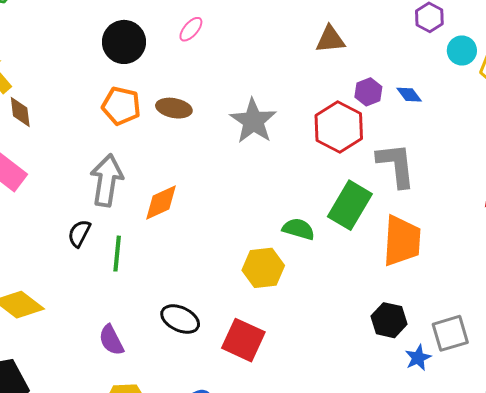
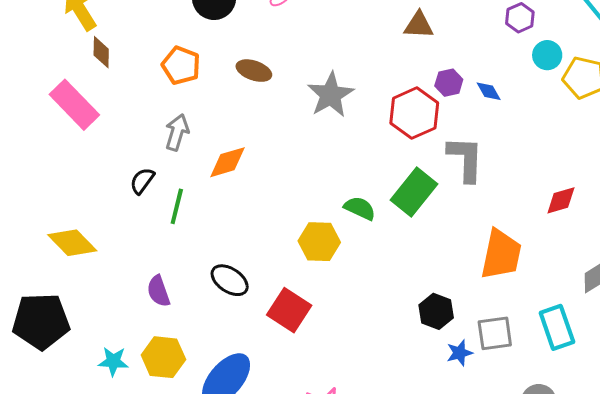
orange pentagon: (121, 106) -> (181, 65), moved
gray arrow: (107, 180) -> (177, 132), size x0.7
orange trapezoid: (402, 241) -> (501, 254), moved

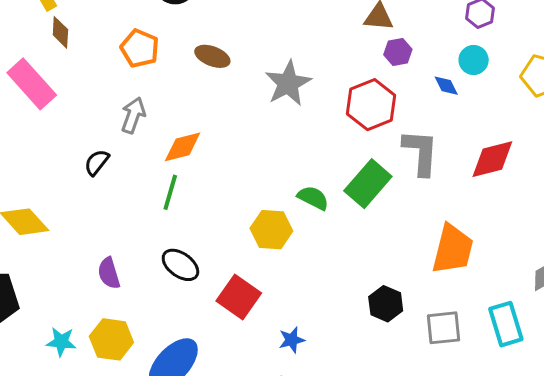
cyan circle: (547, 55) -> (474, 60), moved
purple hexagon: (449, 83) -> (398, 52), moved
red diamond: (561, 200) -> (492, 159), moved, size x1.4
green line: (177, 206) -> (170, 192), moved
blue star: (460, 353) -> (292, 340), moved

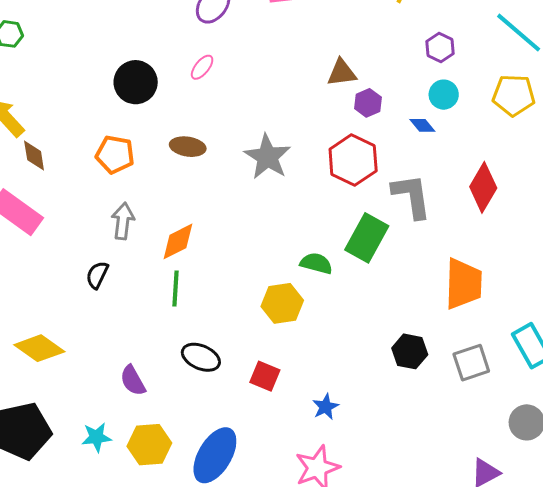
red diamond: (492, 159) -> (483, 187), turned -33
red square: (239, 297) -> (265, 376), size x0.7
cyan star: (61, 342) -> (96, 437), moved

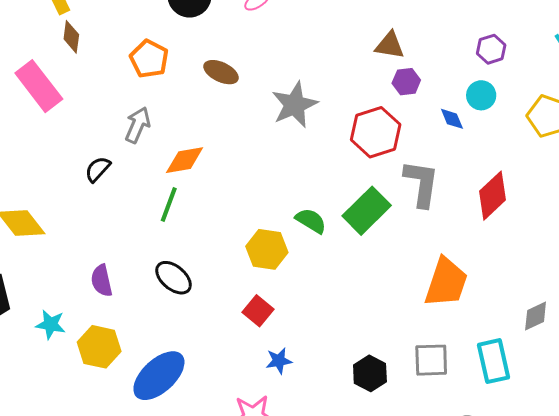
black hexagon: (410, 351) -> (370, 373), moved
red square: (265, 376) -> (258, 311), moved

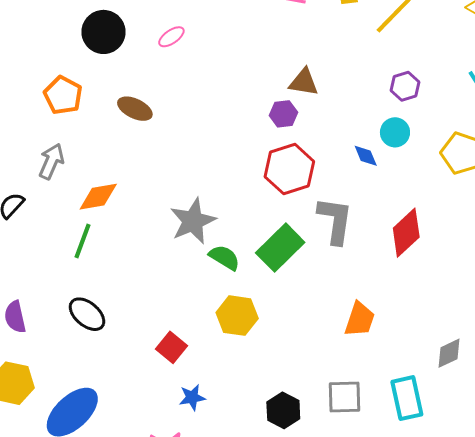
purple hexagon: (406, 82) -> (283, 114), moved
gray star: (294, 105) -> (193, 221), moved
yellow hexagon: (267, 249) -> (237, 316), moved
orange trapezoid: (446, 282) -> (360, 319), size x0.7

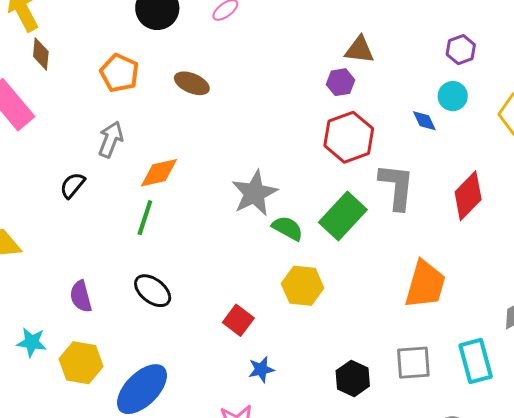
orange trapezoid: (360, 319) -> (425, 284), size x1.4

